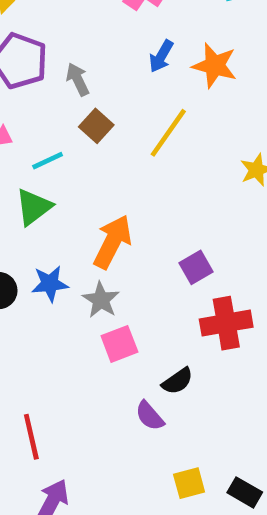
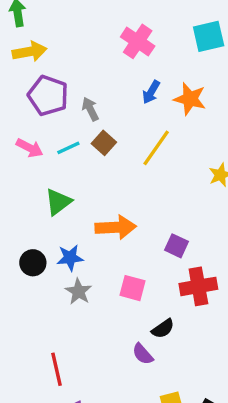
cyan line: (48, 161) -> (68, 148), moved
orange arrow: (112, 242) -> (116, 227), turned 60
purple square: (196, 267) -> (176, 246), turned -35
gray star: (101, 300) -> (78, 291), moved
pink square: (119, 344) -> (133, 288), moved, turned 36

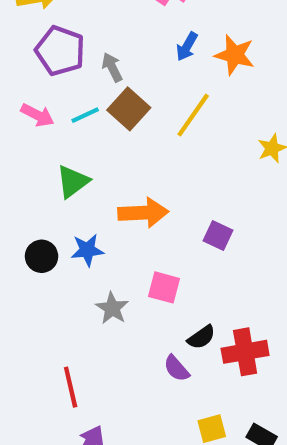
brown square: (104, 143) -> (129, 109), size x1.4
red cross: (198, 286) -> (245, 352), moved
gray star: (78, 291) -> (112, 308), moved

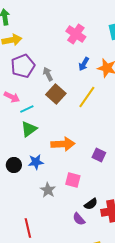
purple pentagon: (60, 51) -> (23, 66), turned 30
cyan line: (85, 115) -> (27, 109), moved

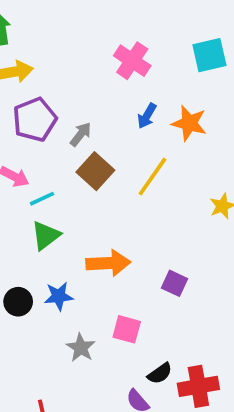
gray arrow: (48, 74) -> (81, 134), turned 64

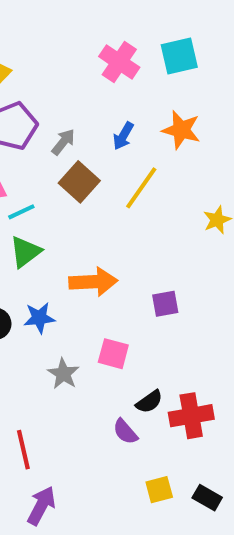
cyan square: (209, 55) -> (179, 56), moved
blue arrow: (147, 116) -> (123, 136), moved
purple square: (175, 283) -> (165, 304), turned -35

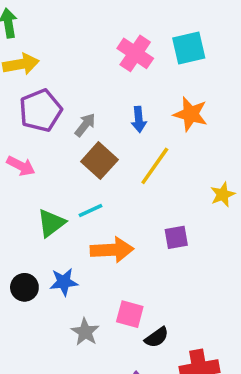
blue arrow: (123, 136) -> (139, 119), turned -35
cyan line: (21, 212) -> (91, 211), moved
purple square: (165, 304) -> (176, 237), moved
black semicircle: (149, 402) -> (157, 337), moved

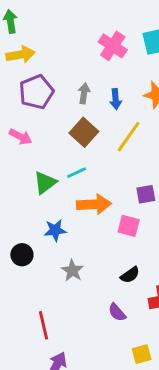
gray arrow: (85, 125) -> (84, 93), moved, turned -30
black circle: (24, 287) -> (22, 255), moved
pink square: (130, 314) -> (129, 226), moved

